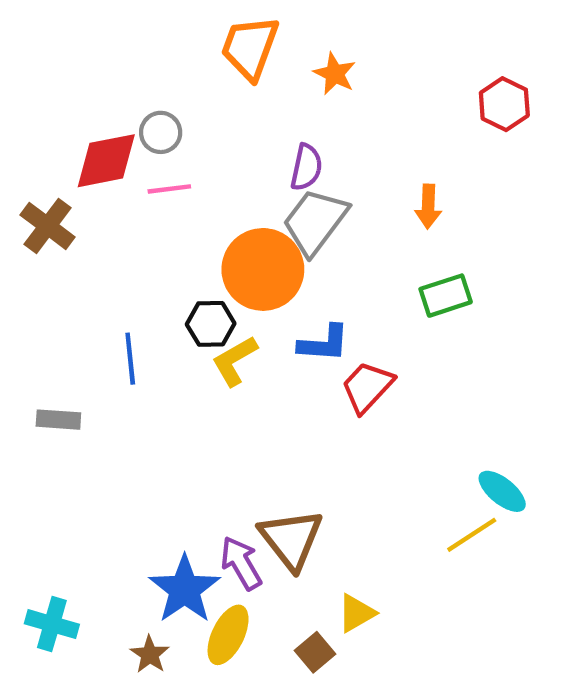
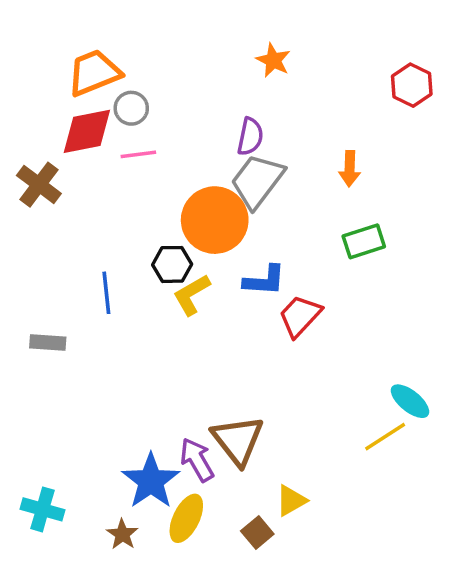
orange trapezoid: (250, 48) -> (94, 73), moved, turned 48

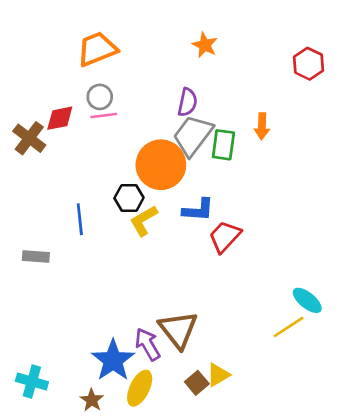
orange trapezoid: (94, 73) -> (97, 49), moved
gray circle: (131, 108) -> (100, 97), moved
red diamond: (87, 131) -> (60, 118), moved, size x0.7
green rectangle: (364, 241) -> (223, 145), moved, turned -64
brown square: (257, 533) -> (197, 383), moved

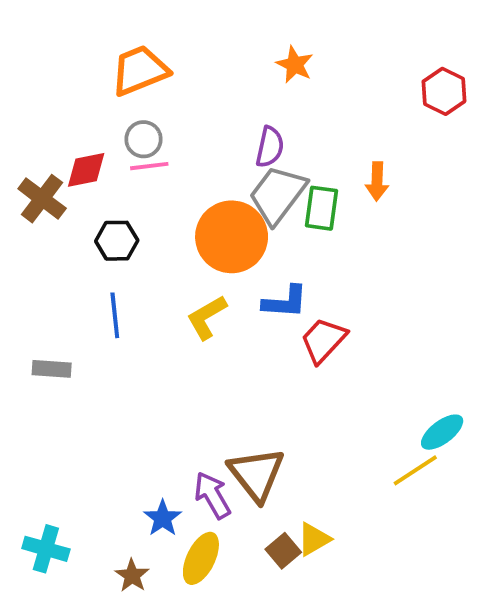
black hexagon: (129, 198) -> (117, 241), moved
cyan ellipse: (307, 300) -> (442, 432), turned -76
blue star: (113, 360) -> (163, 518), size x0.6

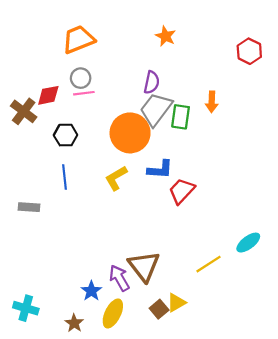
yellow line: (415, 470) -> (208, 264), moved

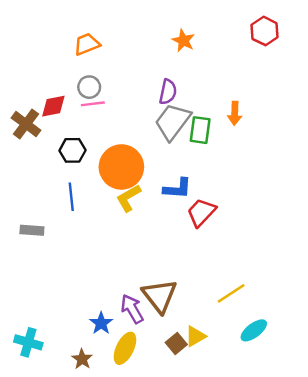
orange trapezoid: (78, 39) -> (87, 44), size x0.7
red hexagon: (249, 51) -> (265, 31), moved
orange circle: (130, 133) -> (121, 167), moved
cyan ellipse: (248, 243) -> (254, 330), moved

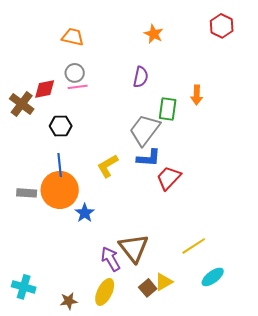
orange trapezoid: (87, 44) -> (73, 37), turned 35
gray trapezoid: (173, 122) -> (145, 130), moved
orange circle: (121, 167) -> (60, 190), moved
blue star: (101, 323) -> (85, 213), moved
brown star: (82, 359) -> (69, 301), turned 30

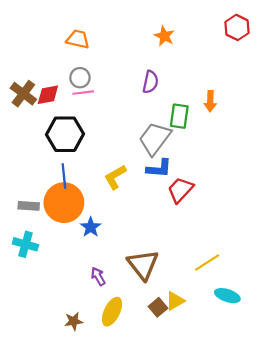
brown cross: (22, 104) -> (23, 94), moved
black hexagon: (61, 126) -> (65, 134), size x1.6
purple arrow: (111, 259) -> (98, 276), moved, size x0.7
cyan ellipse: (213, 277) -> (227, 296), turned 55
cyan cross: (24, 287) -> (25, 244), moved

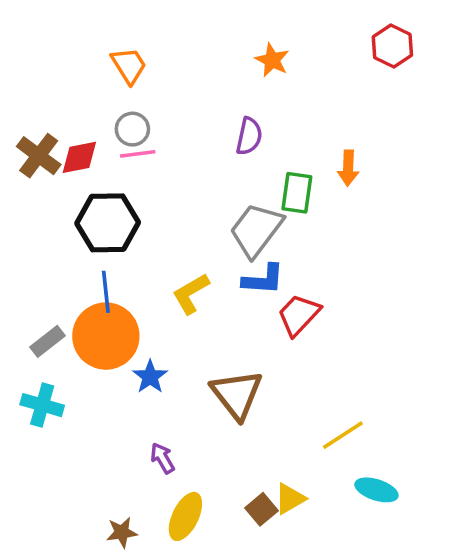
orange trapezoid: (78, 39) -> (129, 65), turned 45
gray rectangle: (29, 206) -> (47, 341), turned -42
brown triangle: (143, 265) -> (237, 394), moved

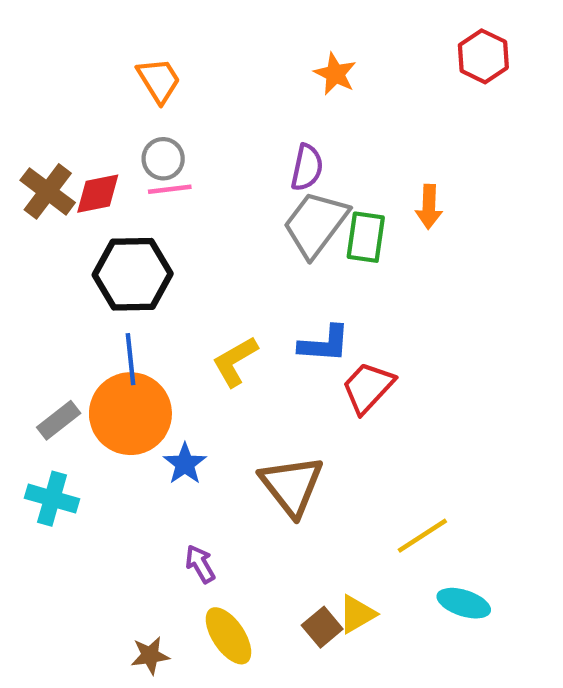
gray trapezoid: (256, 230) -> (316, 224), moved
yellow ellipse: (185, 516) -> (228, 636), turned -60

